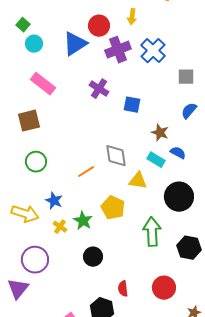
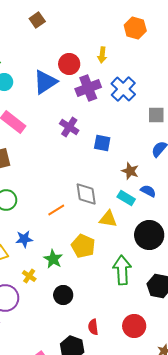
blue star: (54, 201) -> (24, 239), turned -30
yellow cross: (60, 227) -> (29, 276), moved

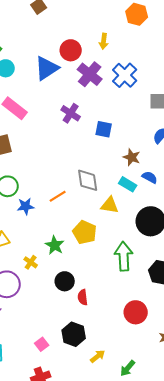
purple cross: (88, 88) -> (90, 74), turned -30
blue star: (24, 239) -> (26, 206), moved
red semicircle: (93, 327) -> (83, 297), moved

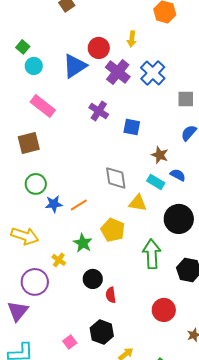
orange line: (58, 196) -> (79, 205), moved

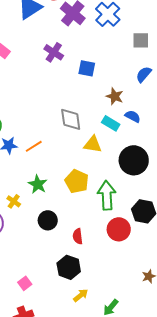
yellow pentagon: (113, 230) -> (77, 181), moved
red semicircle: (111, 295) -> (78, 236), moved
red circle: (164, 310) -> (119, 229), moved
black hexagon: (102, 332) -> (69, 267), moved

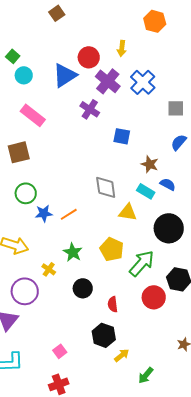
purple cross: (54, 52) -> (90, 109), moved
green arrow: (107, 195) -> (142, 263), turned 44
yellow arrow: (81, 295) -> (122, 355), moved

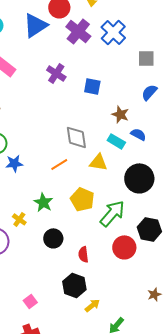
purple cross: (90, 109) -> (56, 73), moved
orange line: (69, 214) -> (59, 164), moved

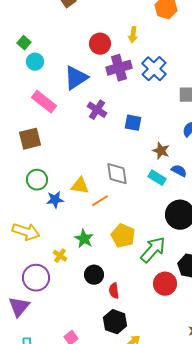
blue triangle: (35, 25) -> (76, 78), moved
purple cross: (78, 31) -> (119, 68), turned 35
yellow triangle: (98, 162) -> (80, 186), moved
red semicircle: (83, 254) -> (114, 291), moved

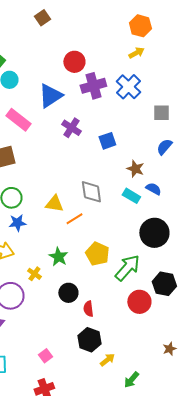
yellow arrow: (133, 35) -> (136, 53), moved, turned -126
blue square: (133, 123) -> (107, 141), turned -30
blue star: (55, 200) -> (17, 223), moved

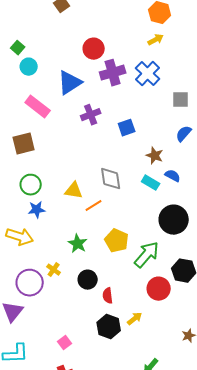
purple cross: (71, 128) -> (91, 115), turned 36
yellow cross: (34, 274) -> (54, 270), moved
yellow arrow: (107, 360) -> (135, 319), moved

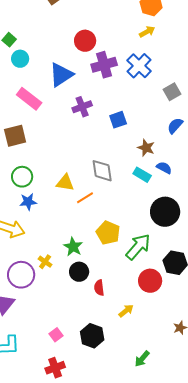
gray square: (181, 100) -> (172, 92), turned -30
green star: (78, 244) -> (73, 247), moved
black hexagon: (109, 327) -> (92, 336), moved

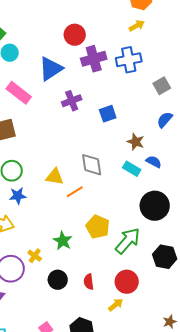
blue cross: (139, 66) -> (129, 60), turned 35
black circle: (79, 272) -> (58, 280), moved
red circle: (150, 281) -> (127, 282), moved

